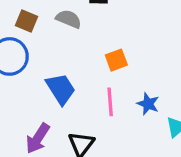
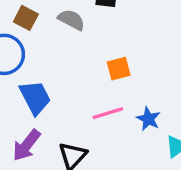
blue trapezoid: (61, 89) -> (35, 97), moved
pink line: (110, 102) -> (108, 113), turned 72

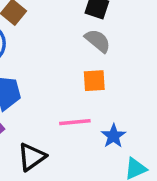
gray semicircle: (71, 20) -> (98, 41), moved

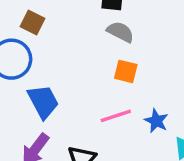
orange square: (94, 81) -> (126, 71), turned 30

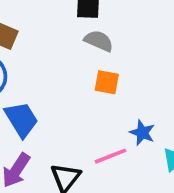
pink line: (116, 116) -> (111, 156), moved

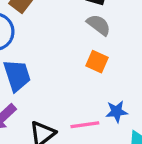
blue star: (142, 133) -> (117, 112), turned 30

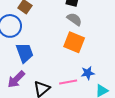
orange square: (97, 62) -> (74, 42), size x1.5

